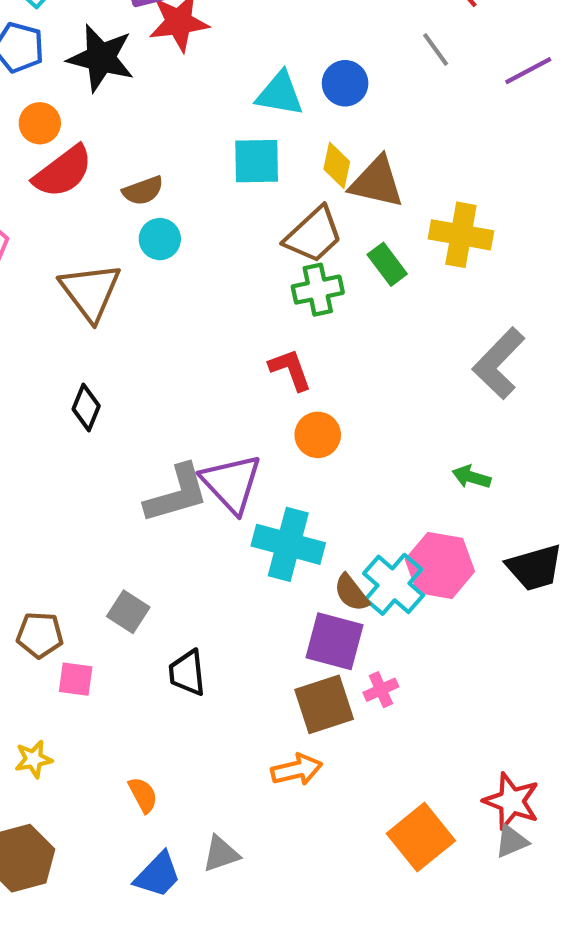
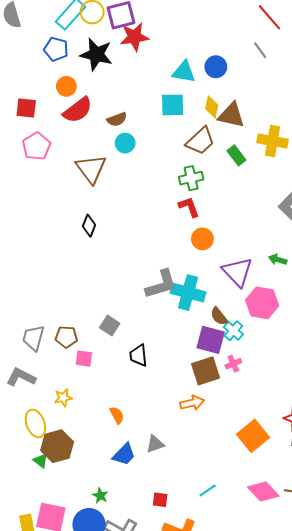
green cross: (318, 290) -> (191, 178), moved
purple triangle: (231, 483) -> (237, 272), moved
gray L-shape: (177, 494) -> (161, 284), moved
cyan cross: (394, 584) -> (233, 331), moved, size x0.7

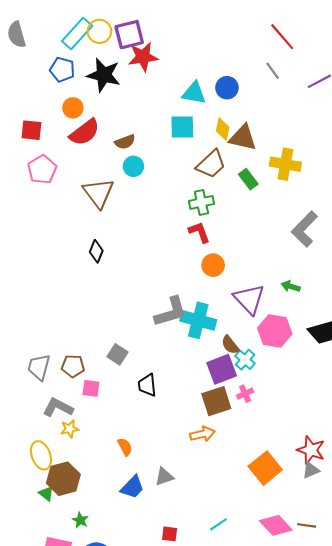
purple square: (211, 340) -> (222, 369), turned -36
gray L-shape: (21, 377) -> (58, 408), moved
green star: (100, 496) -> (80, 520), moved

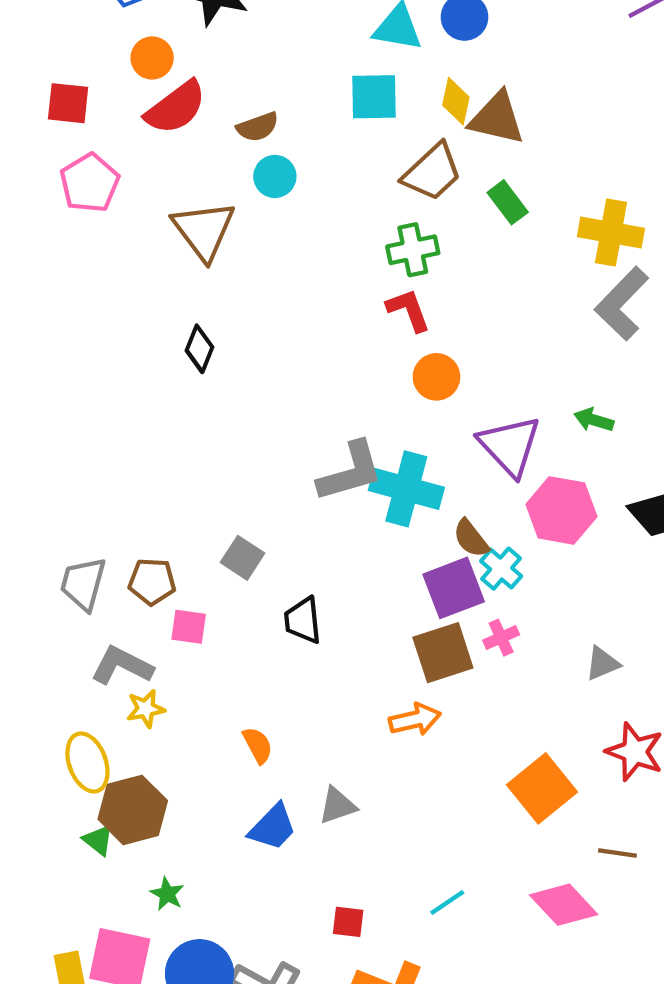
yellow cross: (285, 164) -> (611, 232), moved
gray triangle: (311, 470) -> (602, 663), moved
brown line: (307, 525) -> (617, 853), moved

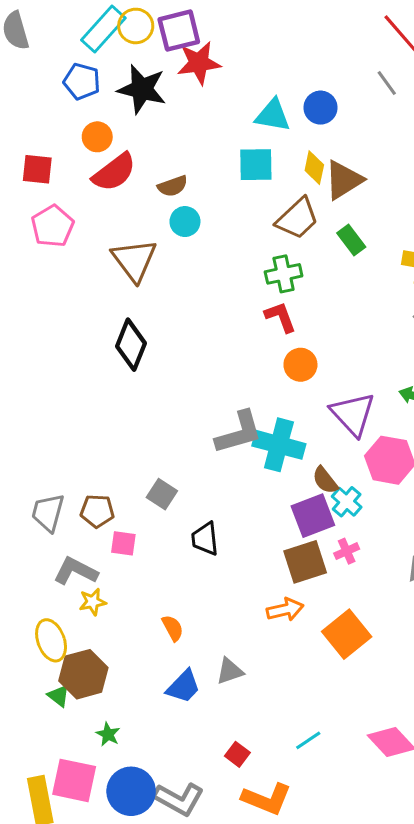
brown triangle: (497, 118) -> (344, 180), turned -45
black diamond: (199, 349) -> (131, 345), size x1.5
orange square: (542, 788) -> (347, 634), moved
red square: (348, 922) -> (237, 754), turned 30

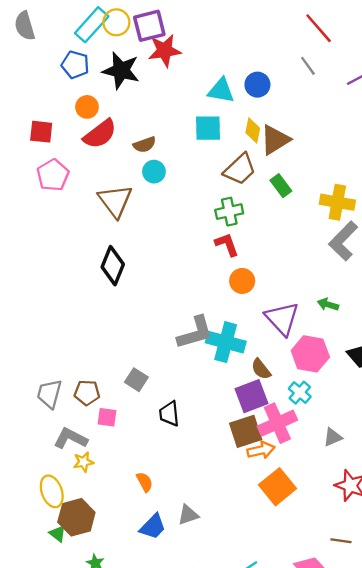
cyan cross: (347, 502) -> (300, 393), moved
pink cross: (347, 551) -> (277, 423), size x2.0
orange arrow: (285, 610) -> (261, 450), moved

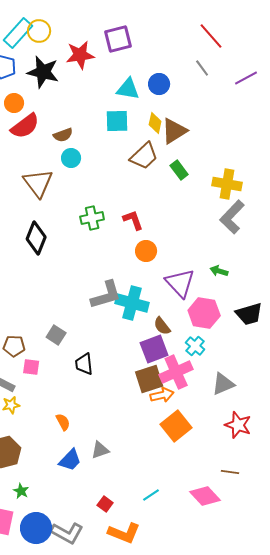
purple square: (149, 26) -> (118, 39), moved
green cross: (229, 212) -> (92, 218), moved
gray triangle: (333, 437) -> (223, 384), size x1.4

